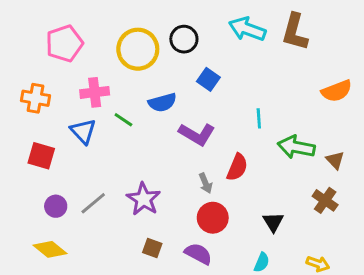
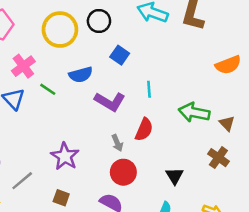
pink cross: (95, 92) -> (23, 66), turned -30
cyan line: (259, 118) -> (149, 89), moved
gray line: (93, 203) -> (22, 181), moved
brown square: (152, 248) -> (61, 198), moved

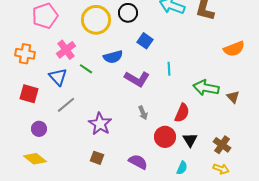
red semicircle: (144, 130) -> (182, 113), moved
brown cross: (218, 158) -> (222, 145), moved
red circle: (123, 172) -> (165, 137), moved
gray line: (22, 181) -> (66, 105), moved

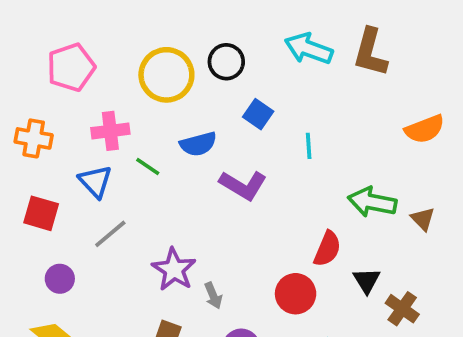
pink cross: (66, 50) -> (110, 131), turned 30
cyan line: (169, 69) -> (309, 146), moved
gray arrow: (143, 113) -> (213, 296), moved
black triangle: (190, 140) -> (367, 281), moved

